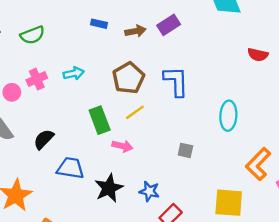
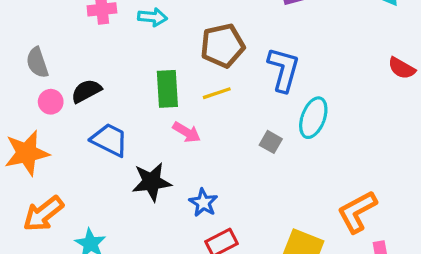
pink circle: (12, 92) -> (51, 102), moved
cyan ellipse: (228, 116) -> (313, 118), moved
gray square: (185, 150) -> (271, 142), moved

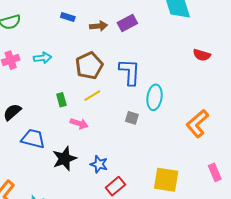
green rectangle: (167, 89) -> (61, 100), size x0.6
orange L-shape: (357, 212) -> (197, 123), moved

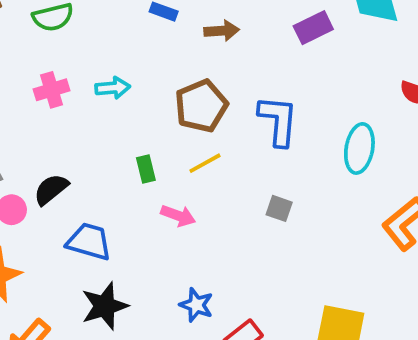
purple rectangle: (127, 23) -> (313, 28), moved
cyan ellipse: (155, 97) -> (359, 148), moved
black star: (64, 159) -> (105, 306), moved
blue star: (99, 164) -> (196, 305), moved

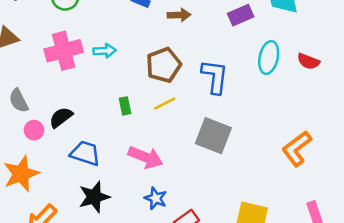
pink cross: (52, 90) -> (64, 51), size x1.6
cyan ellipse: (359, 148) -> (269, 57), moved
gray square: (279, 208) -> (213, 136), size x2.0
pink arrow: (178, 216) -> (145, 157), moved, size x1.5

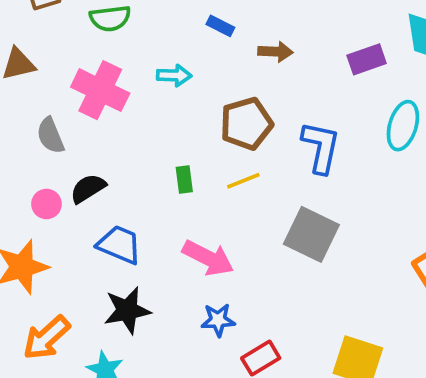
pink cross: (64, 51) -> (100, 90), turned 36
cyan arrow: (105, 51) -> (174, 75), moved
gray semicircle: (19, 101) -> (50, 136), moved
blue star: (156, 198) -> (218, 320), turned -30

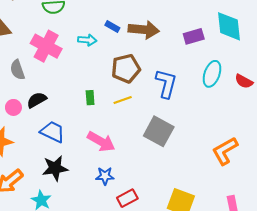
blue rectangle: (220, 26) -> (112, 26), moved
brown arrow: (275, 52) -> (144, 30), size x1.6

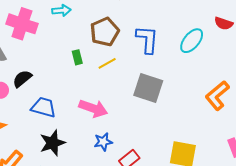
cyan ellipse: (212, 74) -> (192, 41), moved, turned 30
green rectangle: (90, 98) -> (77, 57), moved

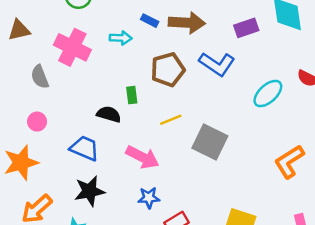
blue L-shape: (147, 39) -> (217, 64), moved, turned 112
yellow line: (107, 63) -> (171, 120), moved
black semicircle: (22, 79) -> (109, 114), moved, turned 48

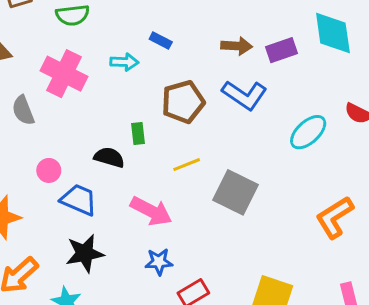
brown arrow: (187, 23) -> (237, 46), moved, size x0.7
pink circle: (37, 122) -> (49, 170), moved

